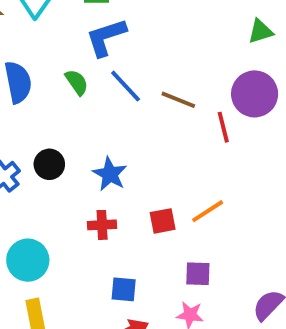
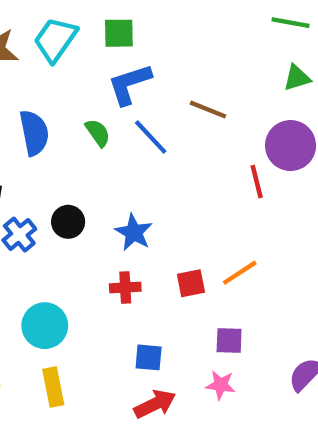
brown line: (178, 100) -> (208, 110), moved

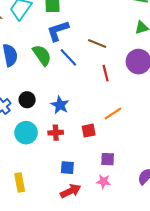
green semicircle: (98, 133) -> (42, 55), size x1.5
red line: (257, 182) -> (106, 73), moved
orange line: (240, 273) -> (113, 114), moved
cyan circle: (45, 326) -> (26, 133), moved

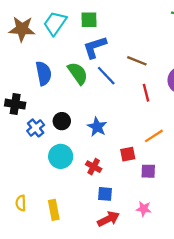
red cross: (56, 133) -> (94, 167), moved, turned 32
purple square: (108, 159) -> (148, 171), moved

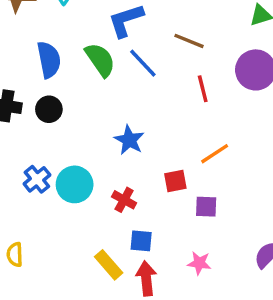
black circle: (62, 121) -> (49, 109), moved
blue cross: (36, 128) -> (37, 179), moved
yellow rectangle: (54, 210) -> (109, 265), moved, turned -30
red arrow: (108, 219) -> (146, 278), turned -70

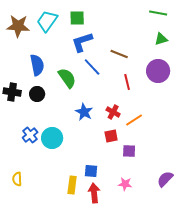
green semicircle: (100, 60) -> (67, 78), moved
red cross: (124, 200) -> (113, 112), moved
yellow rectangle: (109, 265) -> (72, 185), turned 48

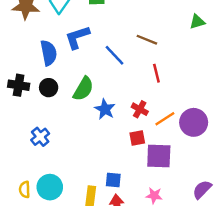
blue L-shape: (82, 42) -> (77, 37), moved
purple circle: (158, 71) -> (194, 122), moved
green semicircle: (67, 78) -> (83, 89), moved, turned 65
cyan circle: (52, 138) -> (50, 187), moved
purple square: (129, 151) -> (159, 156), size x1.6

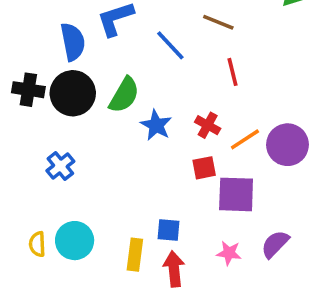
black circle: (49, 88) -> (73, 93), size x1.6
purple semicircle: (202, 190) -> (275, 244), moved

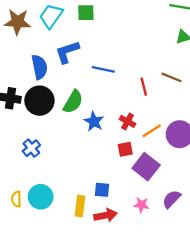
brown line: (218, 22) -> (172, 77), moved
blue line: (170, 45) -> (103, 69), turned -35
purple square: (236, 194) -> (146, 167), turned 36
red arrow: (174, 269) -> (106, 215), turned 85

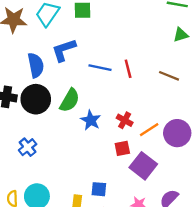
red line: (144, 87) -> (128, 69), moved

